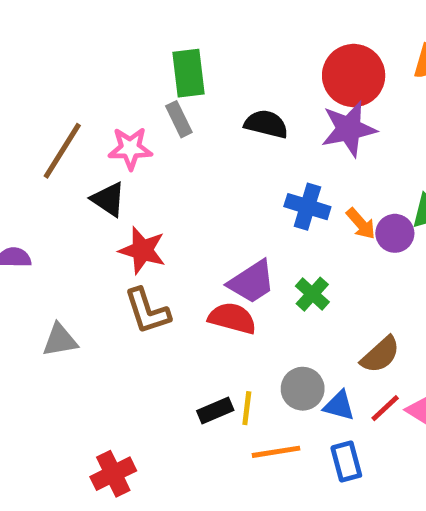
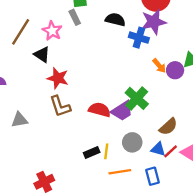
pink star: (130, 148) -> (52, 31), turned 30
blue cross: (307, 207) -> (139, 38), moved
purple trapezoid: (252, 282) -> (122, 111), moved
green cross: (312, 294) -> (137, 98), size x1.5
blue triangle: (339, 406) -> (158, 149), moved

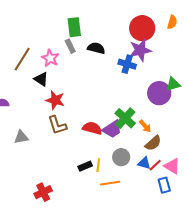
black semicircle: (115, 20) -> (96, 48), moved
orange arrow: (159, 66) -> (145, 126), moved
purple circle: (175, 70) -> (159, 93), size x1.5
blue rectangle: (152, 176) -> (164, 185), moved

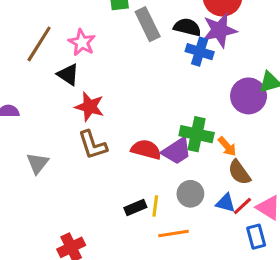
gray rectangle: (70, 46) -> (148, 24), moved, size x1.5
black semicircle: (96, 48) -> (187, 27), moved
green cross: (125, 118) -> (197, 134), turned -30
gray triangle: (21, 137) -> (38, 163), turned -42
brown semicircle: (153, 143) -> (239, 172), turned 96

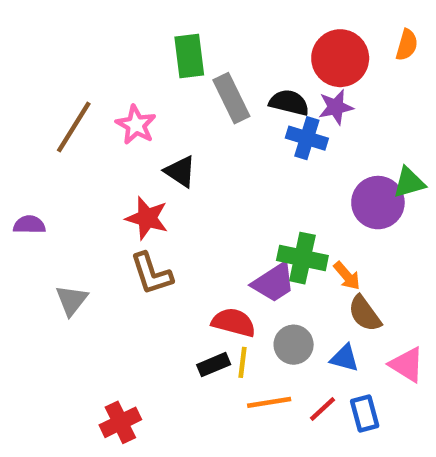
purple star: (219, 30) -> (336, 107), size x0.7
black triangle: (68, 75) -> (180, 171), moved
red semicircle: (146, 149) -> (234, 322), moved
red line: (242, 206) -> (322, 409), moved
blue rectangle: (256, 237) -> (365, 413), moved

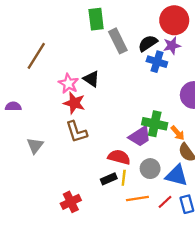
black semicircle: (289, 103) -> (148, 43), turned -48
pink star: (136, 125) -> (68, 83), moved
blue triangle: (345, 358) -> (177, 175), size x1.5
red cross: (120, 422) -> (71, 202), moved

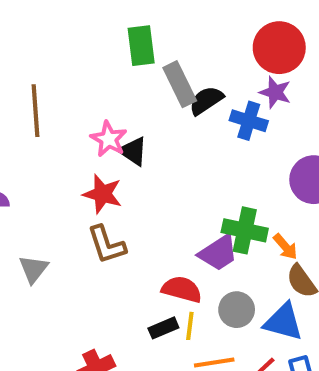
black semicircle: (148, 43) -> (206, 100), moved
purple star: (172, 46) -> (275, 92), turned 30
brown line: (36, 56) -> (36, 111), turned -36
pink star: (68, 83) -> (109, 139), moved

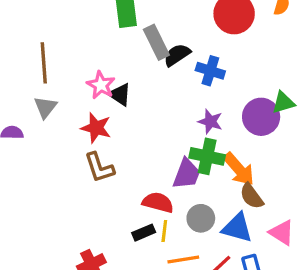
purple star: (275, 92) -> (210, 122), moved
orange arrow: (285, 247) -> (239, 169), size x1.6
purple trapezoid: (218, 253) -> (187, 174), turned -36
gray triangle: (33, 269) -> (45, 107), moved

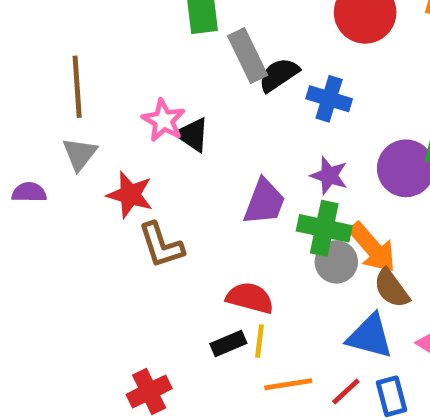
red star: (96, 128) -> (130, 195), moved
purple trapezoid: (187, 174) -> (264, 202), moved
gray circle: (201, 218) -> (336, 262), moved

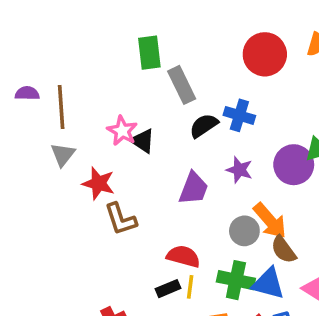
black semicircle: (279, 75) -> (204, 126), moved
purple semicircle: (29, 192) -> (27, 93), moved
green cross: (324, 228) -> (236, 280), moved

